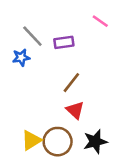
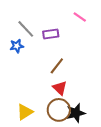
brown circle: (58, 142) -> (59, 110), moved

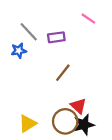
red triangle: (60, 88) -> (78, 106), moved

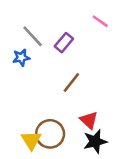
purple rectangle: (56, 37) -> (64, 43), turned -42
brown circle: (65, 121) -> (50, 134), moved
yellow triangle: (28, 124) -> (31, 140), turned -30

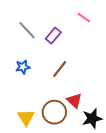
blue star: (21, 58) -> (23, 67), moved
brown circle: (50, 134) -> (54, 112), moved
black star: (95, 141) -> (92, 118), moved

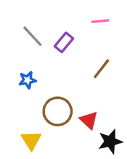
pink line: (84, 18) -> (100, 21), turned -40
brown line: (60, 69) -> (101, 69), moved
brown circle: (54, 112) -> (58, 111), moved

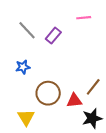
brown line: (101, 69) -> (93, 87), moved
red triangle: (89, 120) -> (74, 101), turned -49

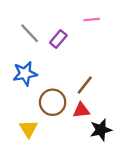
blue star: (23, 67) -> (25, 74), size x1.5
brown line: (93, 87) -> (85, 85), moved

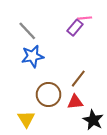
purple rectangle: (58, 39) -> (75, 28), moved
blue star: (25, 74) -> (33, 56), moved
black star: (101, 130) -> (93, 120), turned -30

